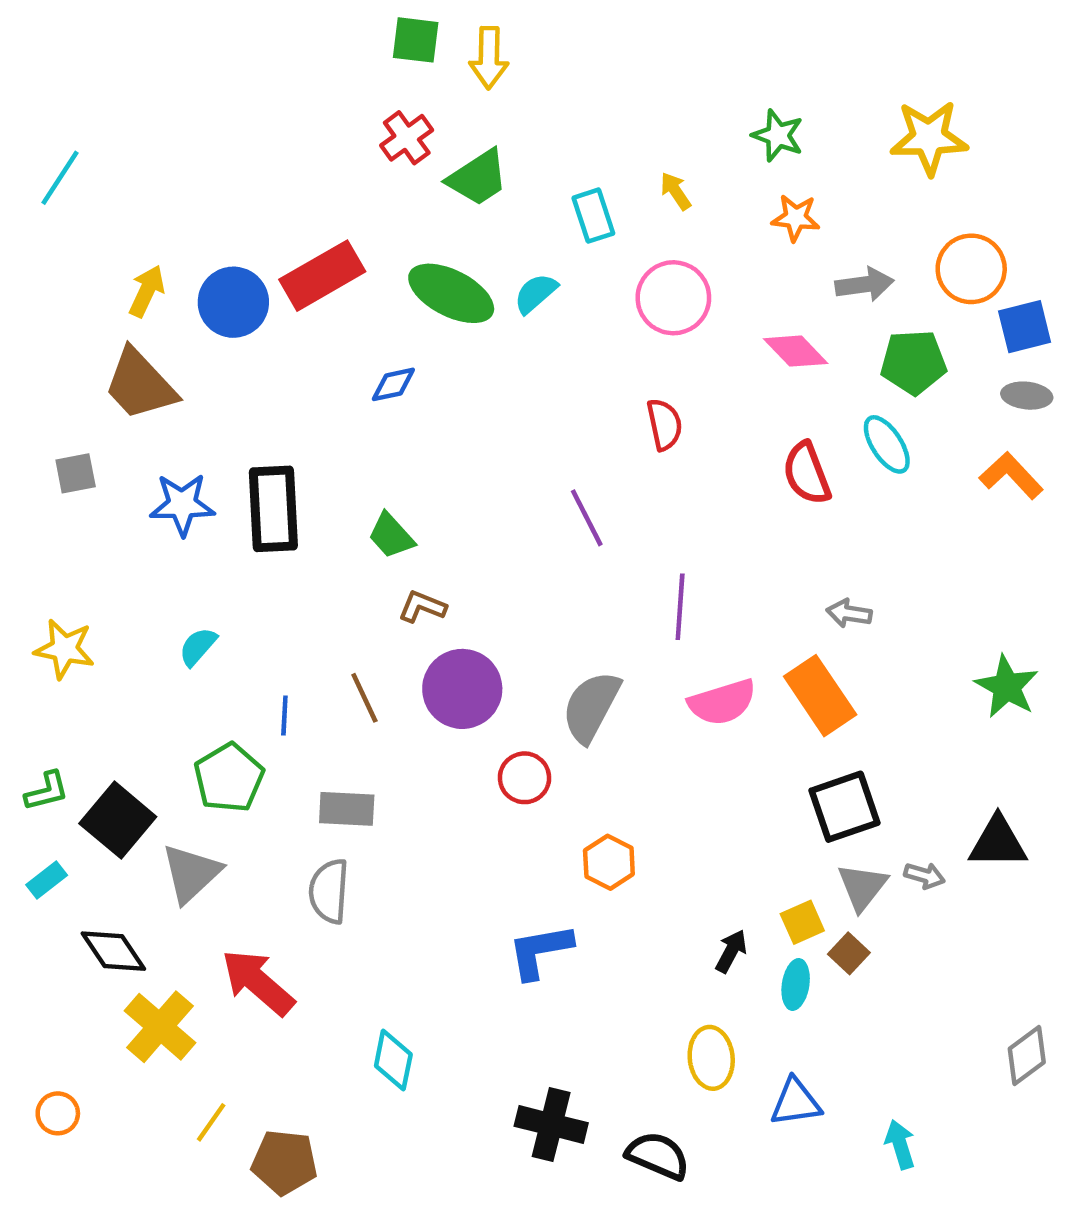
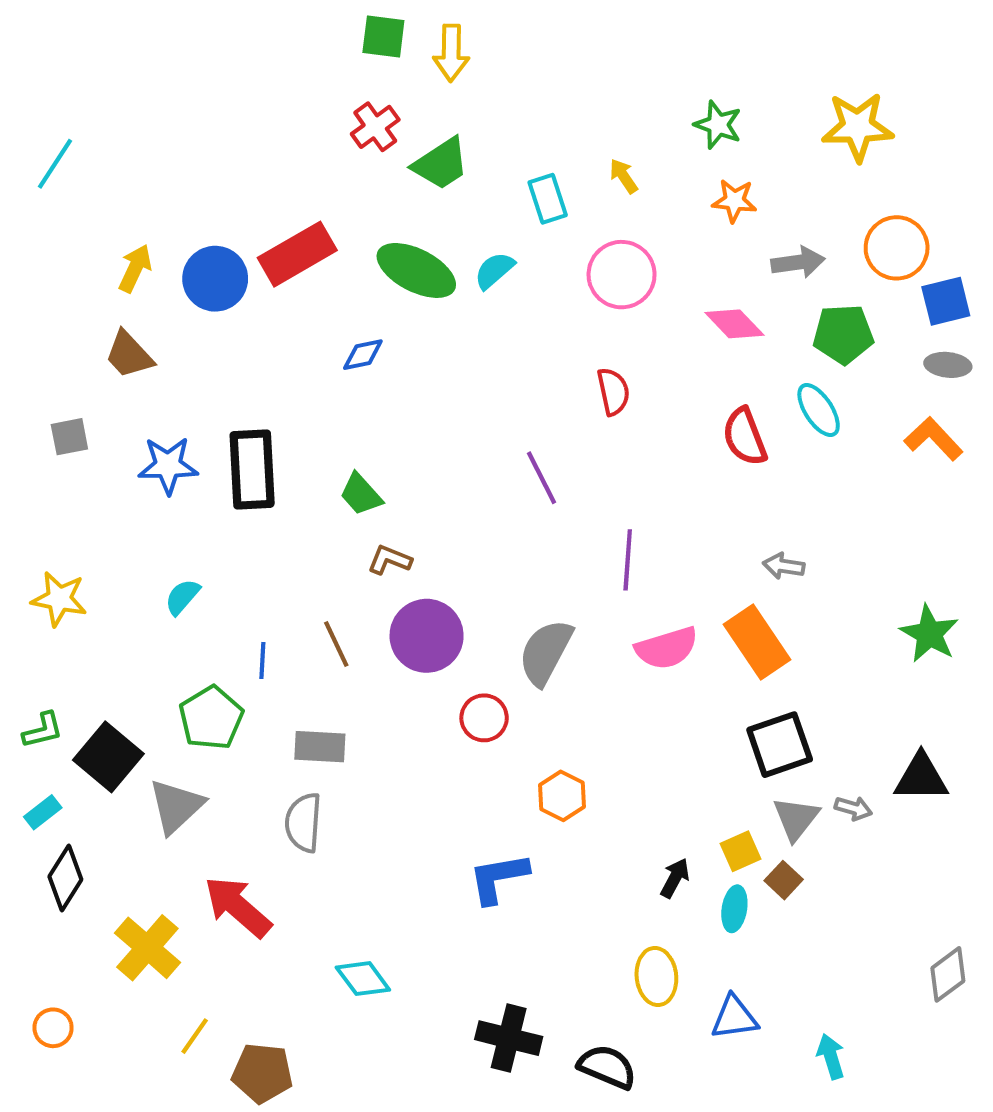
brown trapezoid: (140, 384) -> (129, 355), size x0.7
black diamond: (113, 951) -> (65, 878), moved, turned 66
cyan diamond: (393, 1060) -> (363, 979), turned -48

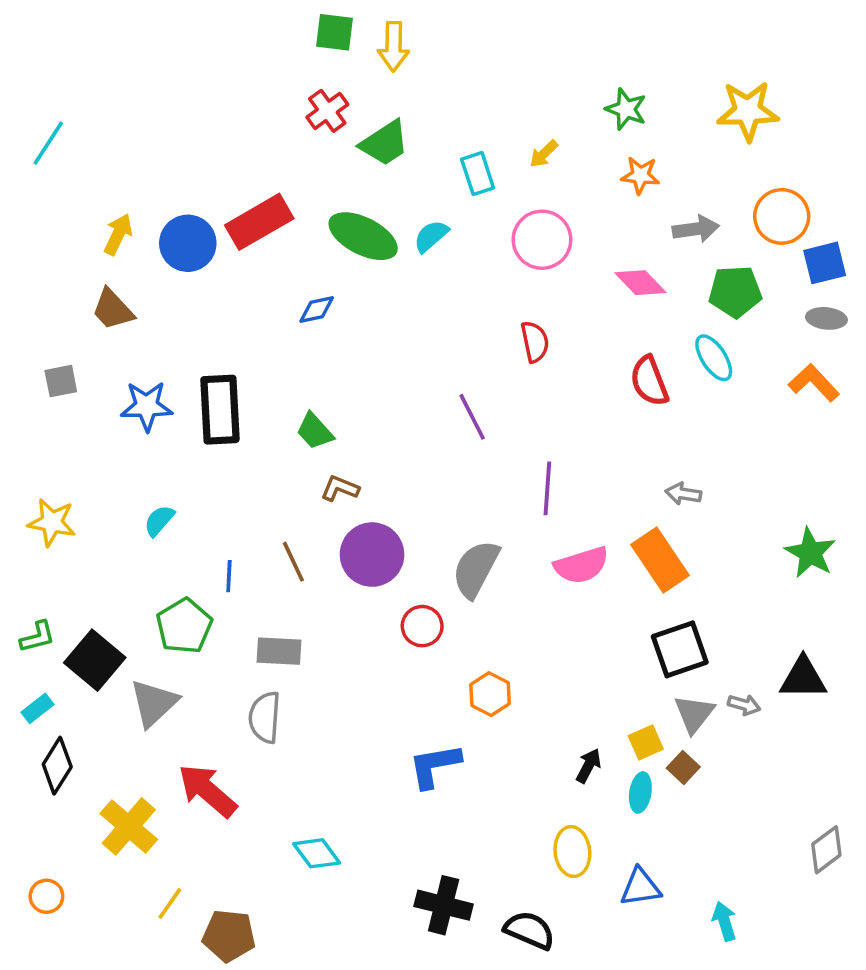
yellow arrow: (624, 176) -> (544, 154), turned -100

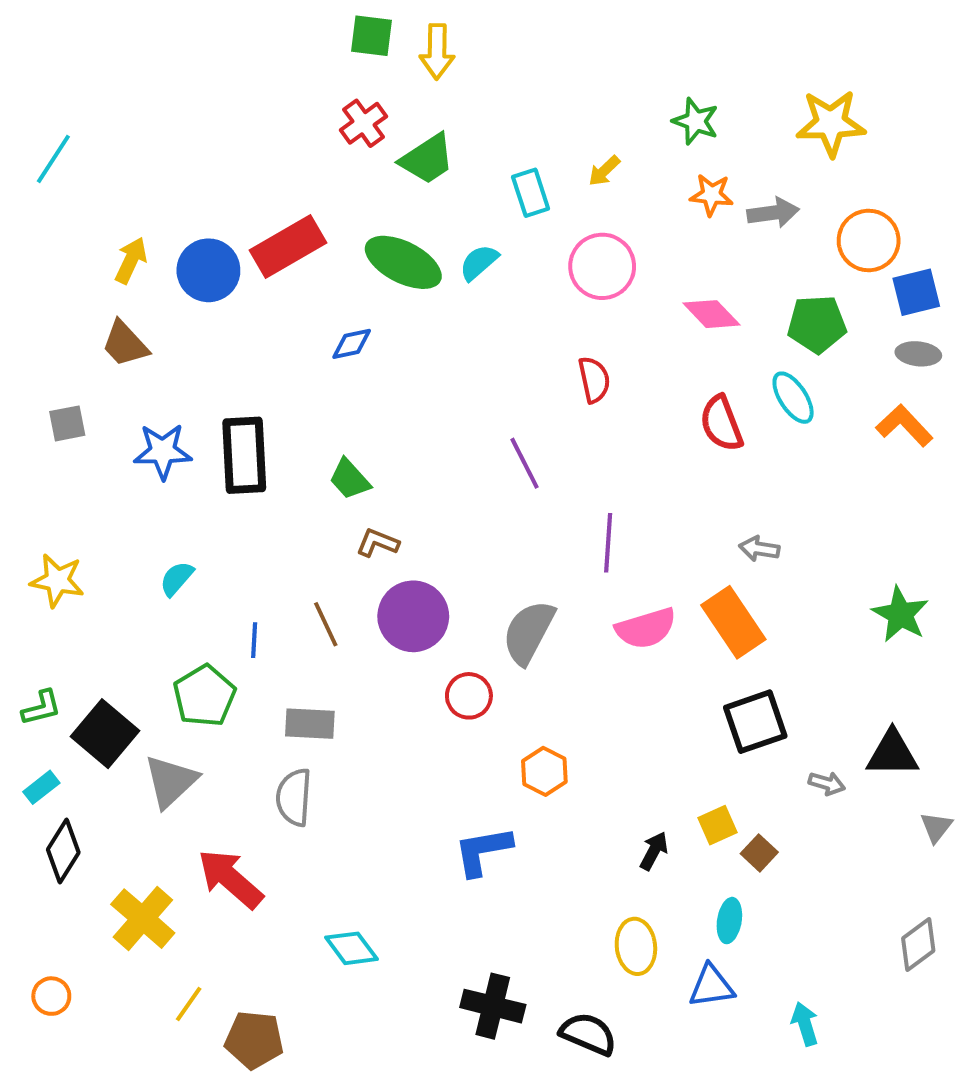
gray arrow: (696, 229) -> (773, 213), moved
gray triangle: (694, 714) -> (936, 827), moved, size x0.7
cyan ellipse: (640, 792) -> (729, 921), moved

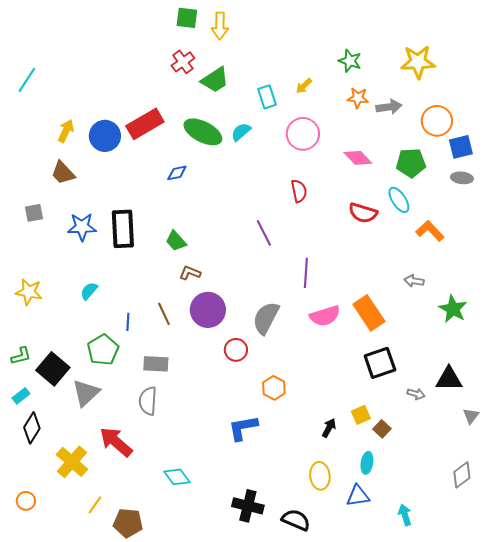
red semicircle: (721, 423) -> (363, 213), turned -52
orange L-shape: (904, 425) -> (430, 231), moved
gray arrow: (759, 549) -> (414, 281), moved

